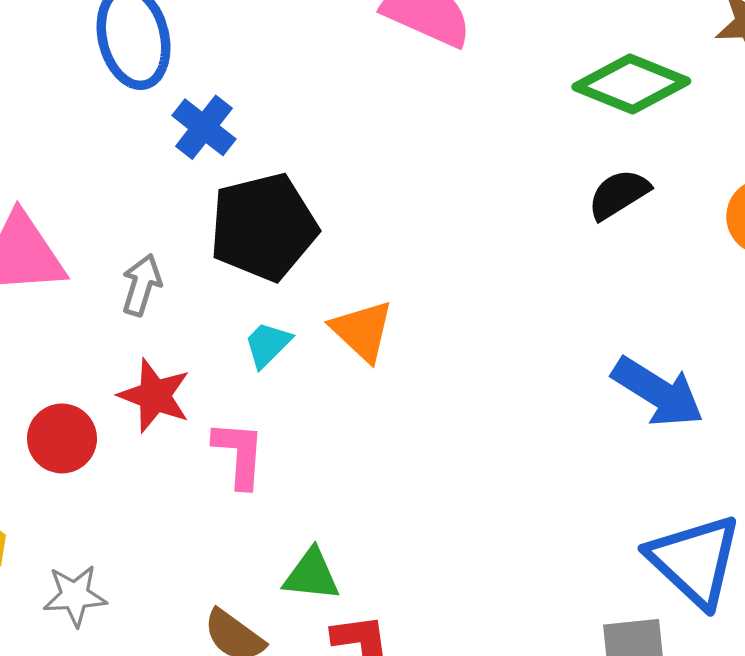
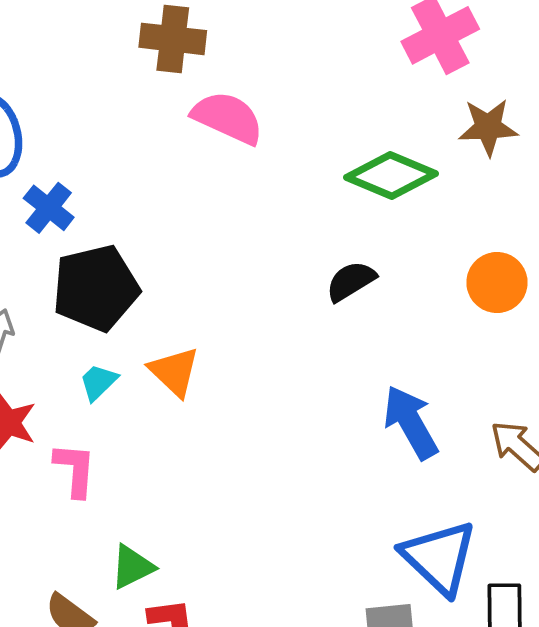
black semicircle: (619, 194) -> (351, 281), moved
blue arrow: (658, 392) -> (411, 422), turned -152
green triangle: (312, 575) -> (132, 567), turned -33

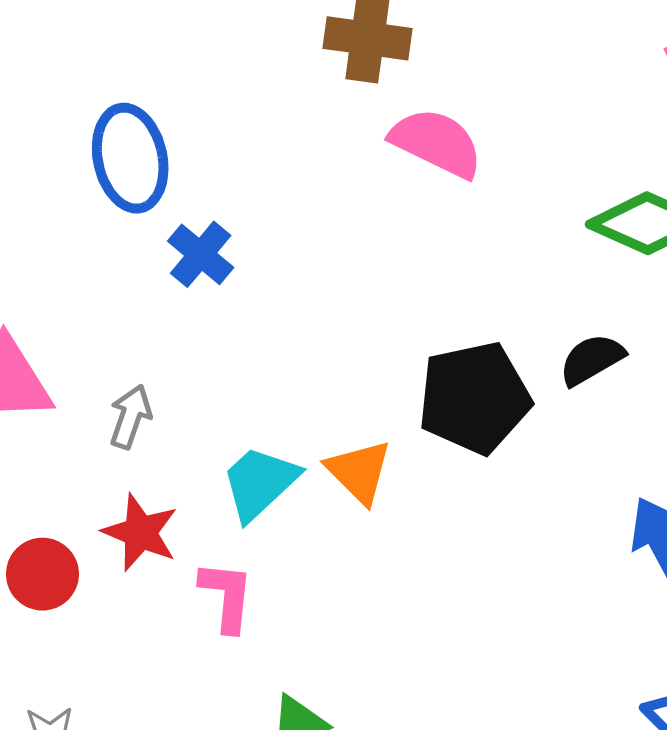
black pentagon: (96, 288) -> (474, 398), moved
cyan trapezoid: (98, 382) -> (260, 483), size x1.6

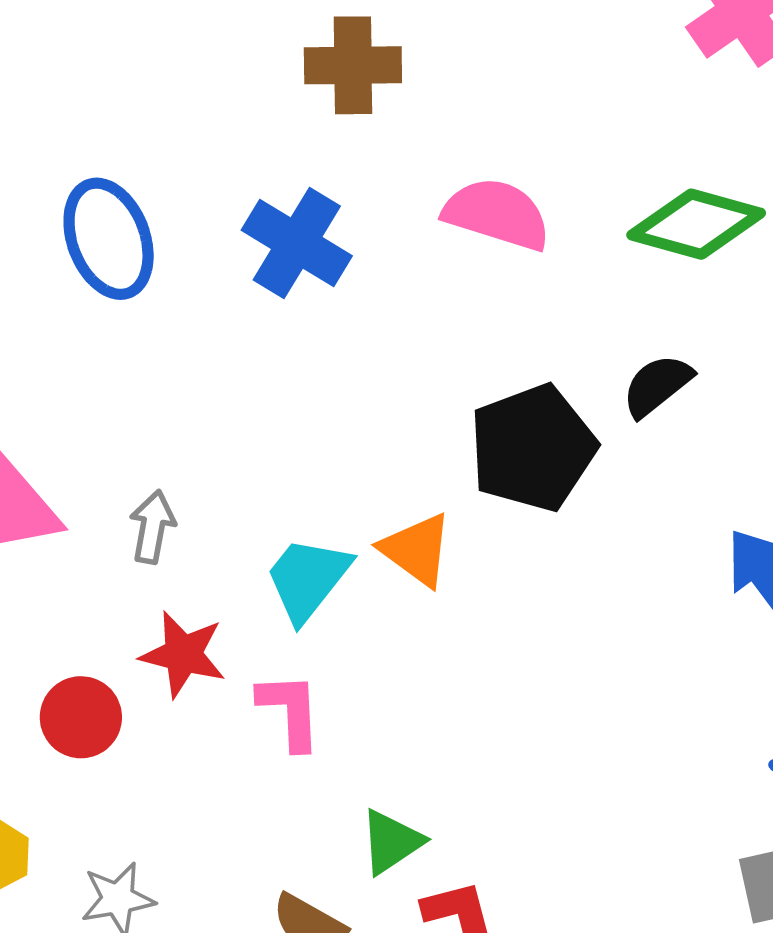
pink semicircle: (437, 143) -> (497, 214), moved
blue cross: (201, 254) -> (297, 243), moved, size x1.4

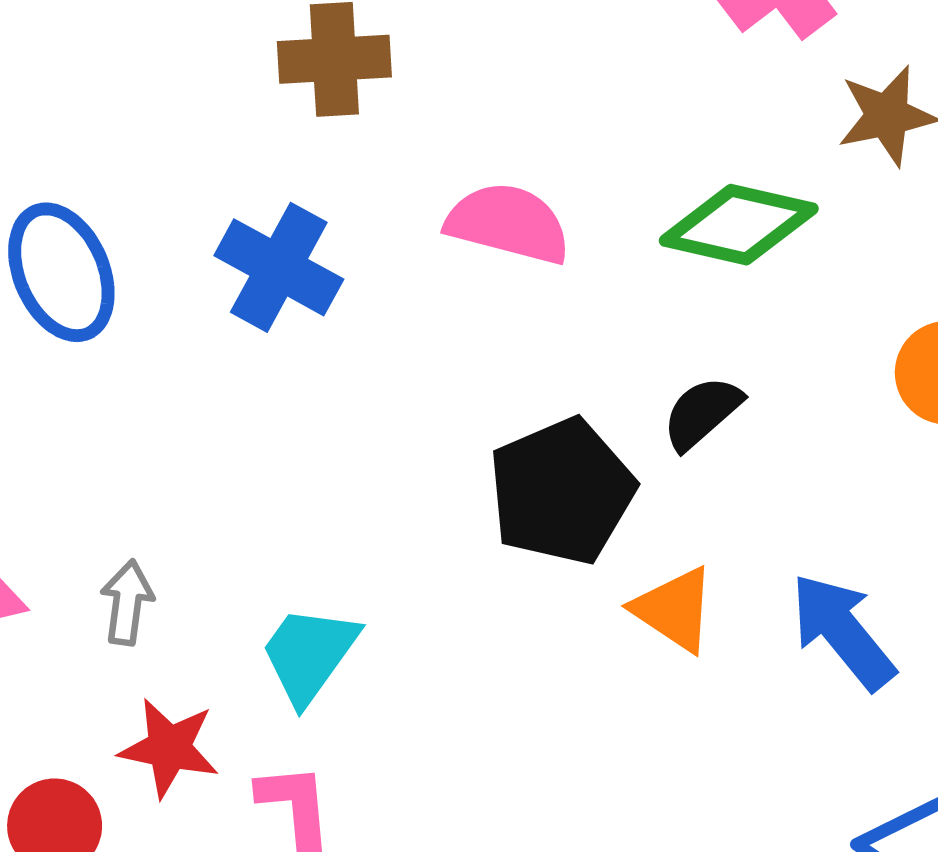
orange triangle: (417, 550) -> (674, 609), moved

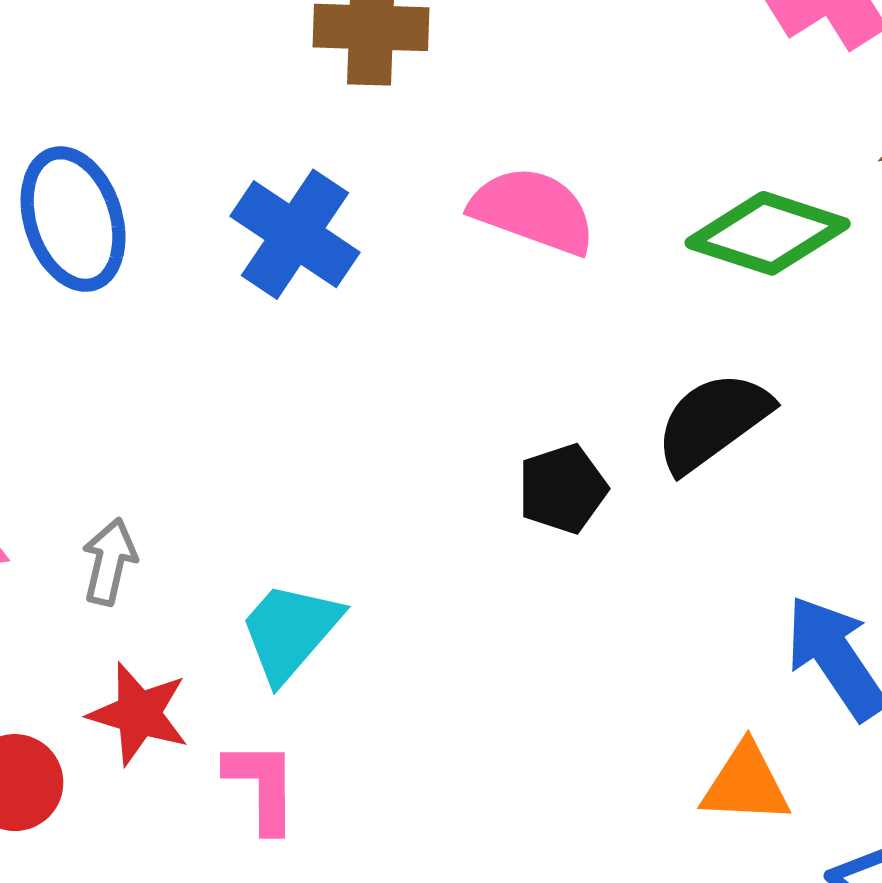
black semicircle: (702, 413) -> (713, 422), size x1.4
black pentagon: (562, 491) -> (563, 489), size x0.6
orange triangle: (674, 609) -> (746, 784), moved, turned -36

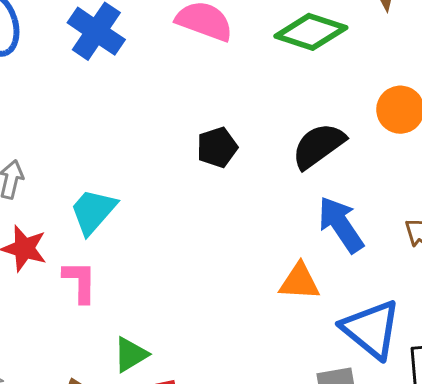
black semicircle: (713, 422) -> (318, 146), moved

